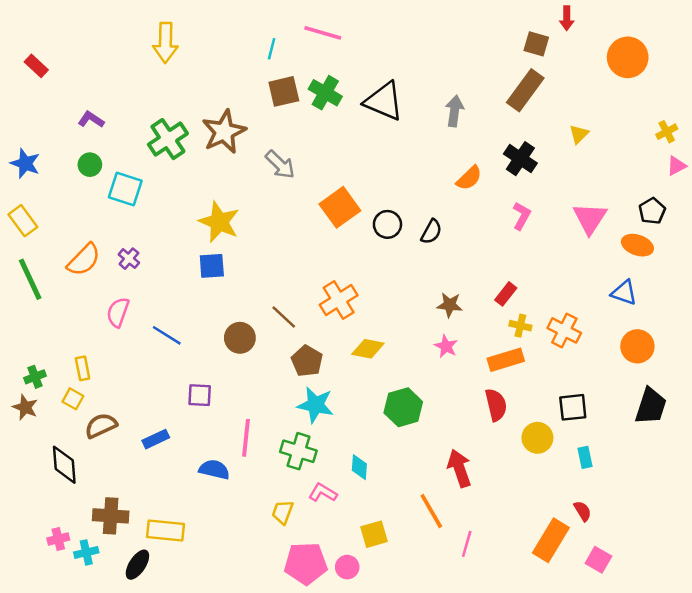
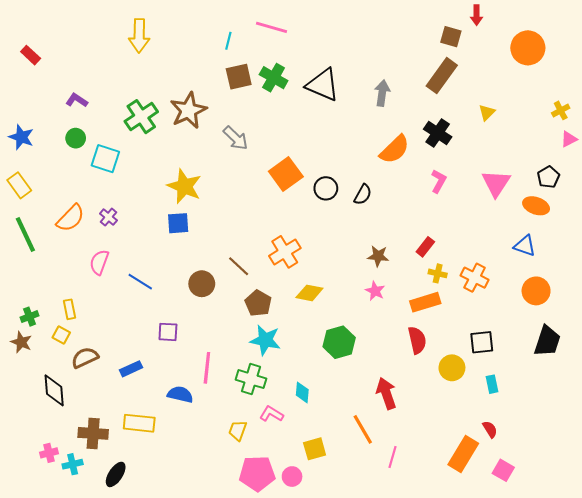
orange semicircle: (469, 178) -> (395, 149), size x1.4
yellow rectangle: (165, 530) -> (139, 423), moved

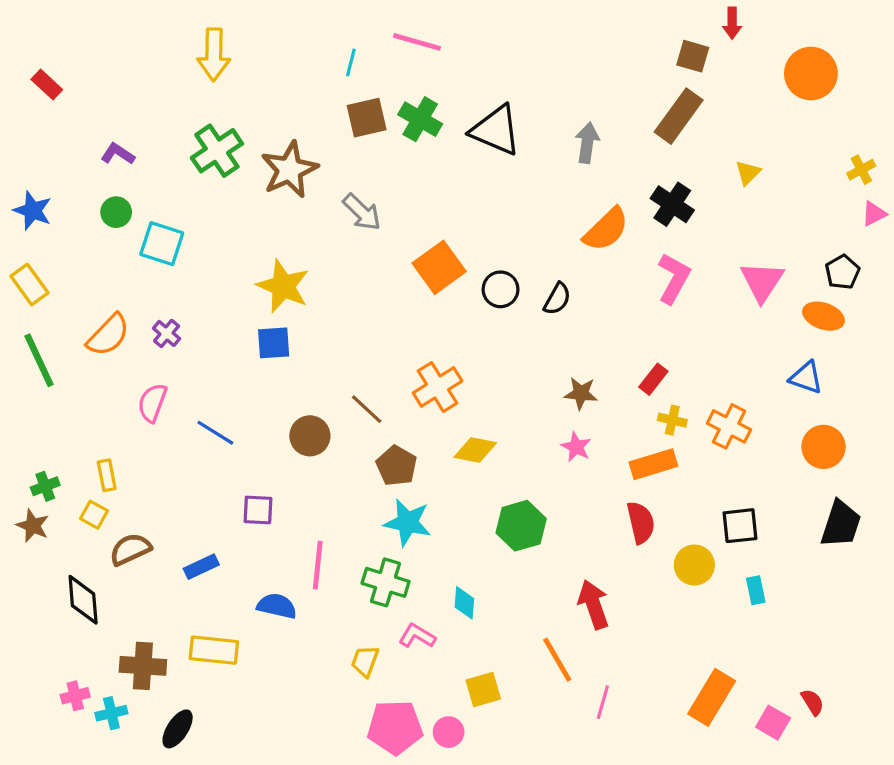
green cross: (141, 117) -> (217, 151), moved
pink L-shape: (439, 181) -> (674, 278), size x1.4
red semicircle: (490, 429) -> (812, 702), moved

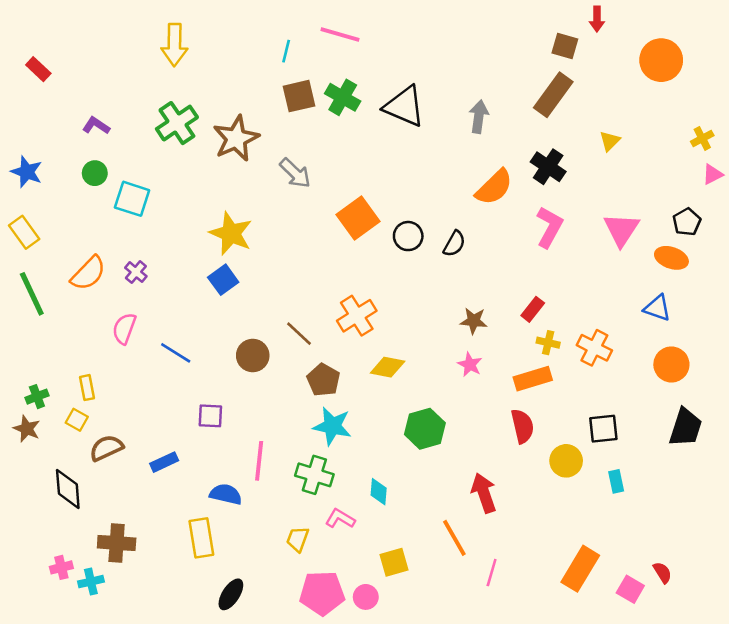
blue square: (274, 343) -> (223, 280), turned -32
yellow rectangle: (214, 650) -> (201, 538), moved, turned 75
black ellipse: (178, 729) -> (231, 594), moved

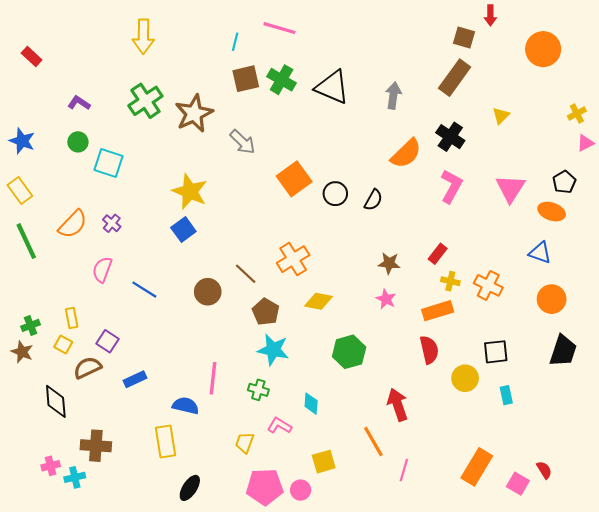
purple square: (210, 416) -> (108, 341), moved, turned 30
green cross: (314, 475) -> (258, 390), size x0.7

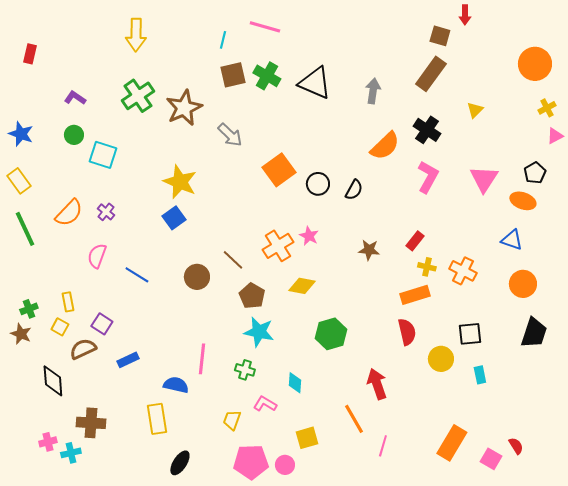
orange circle: (543, 49) -> (535, 64), moved
red rectangle: (32, 57) -> (30, 54), turned 60
pink star: (386, 299) -> (309, 236), moved

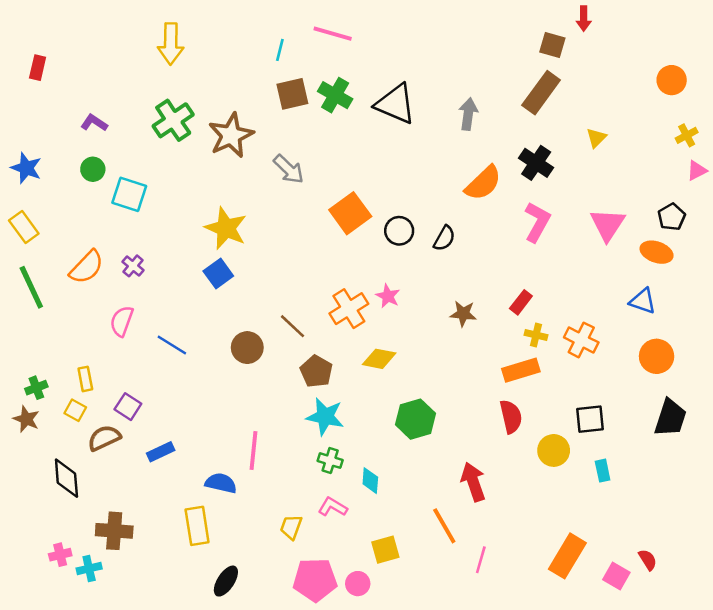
orange circle: (535, 64) -> (672, 80), size x0.7
green cross: (245, 370) -> (330, 461), moved

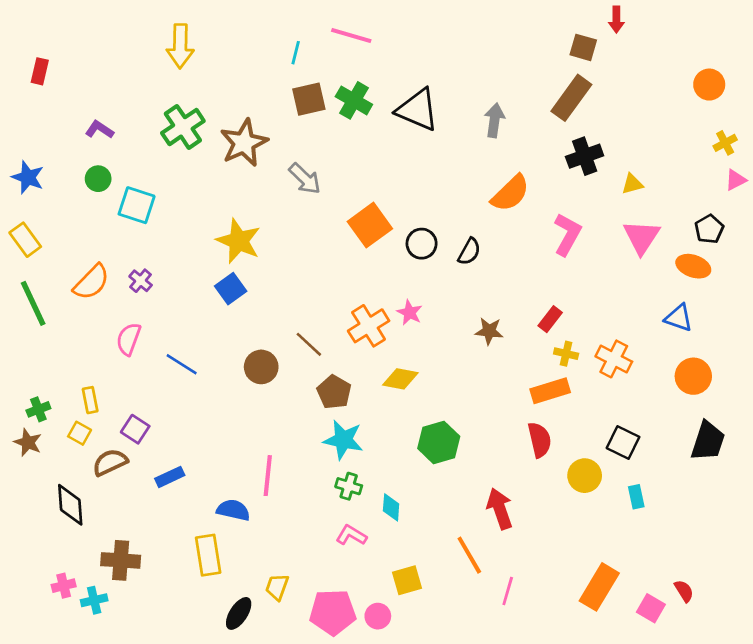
yellow triangle: (596, 138) -> (632, 184), moved, turned 30
black cross: (536, 163) -> (585, 156), moved, turned 36
black square: (590, 419) -> (623, 442), turned 32
yellow trapezoid: (291, 527) -> (277, 587), moved

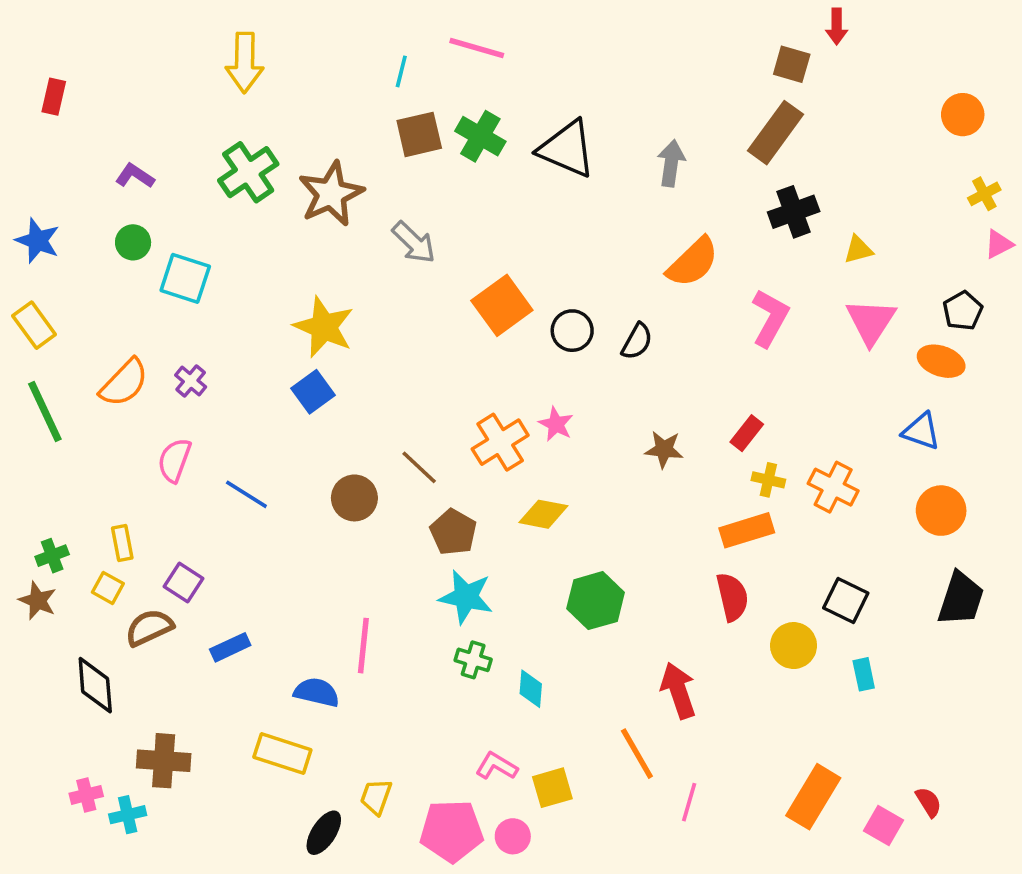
pink L-shape: (351, 535) -> (497, 766), moved
yellow rectangle: (208, 555) -> (282, 754), turned -63

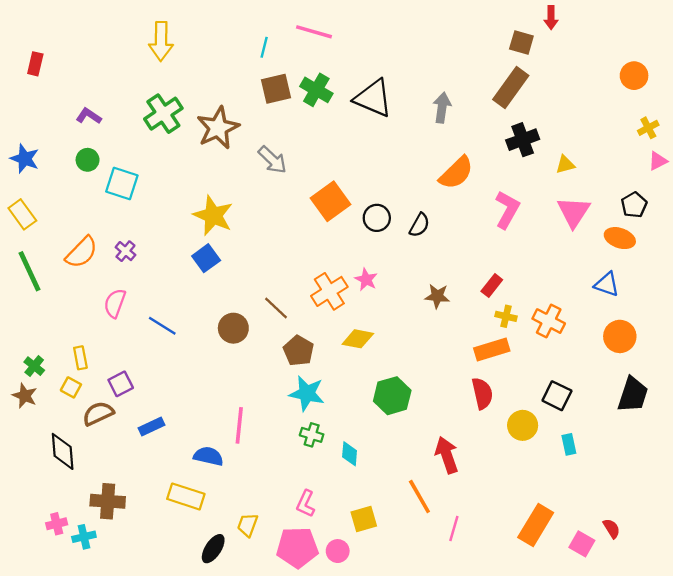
green cross: (52, 556) -> (34, 366), turned -30
purple square: (183, 583) -> (121, 384), turned 30
pink L-shape: (497, 766) -> (306, 504), moved, turned -96

